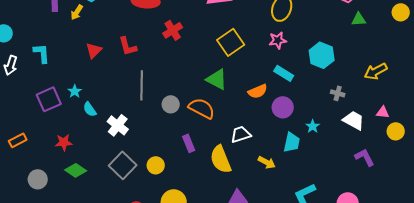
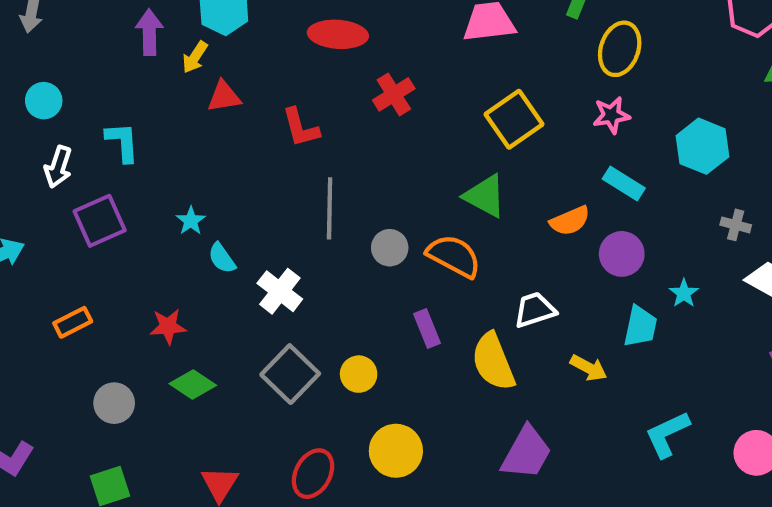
red triangle: (94, 50) -> (224, 96), moved, turned 36
purple square: (49, 99) -> (100, 221), moved

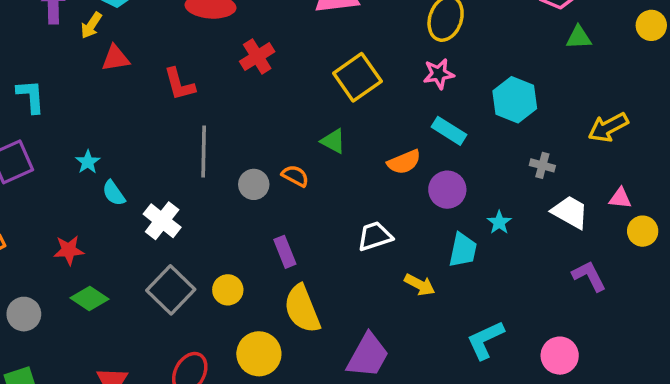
green triangle: (485, 196) -> (333, 141), size x0.7
orange semicircle: (454, 256) -> (295, 176), moved, size x0.6
yellow semicircle: (493, 362) -> (302, 309), moved

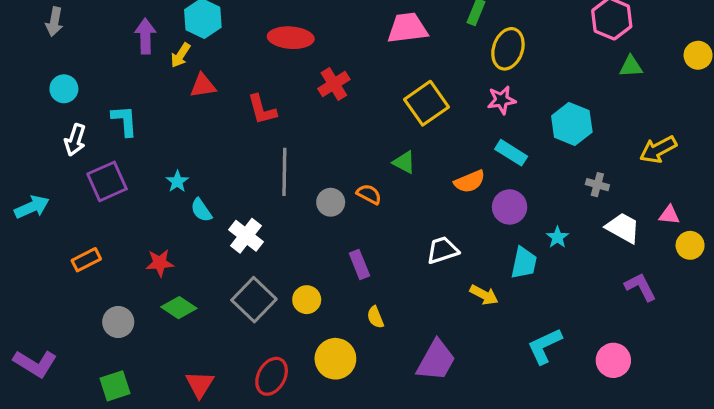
yellow semicircle: (302, 309) -> (375, 317), size x0.5

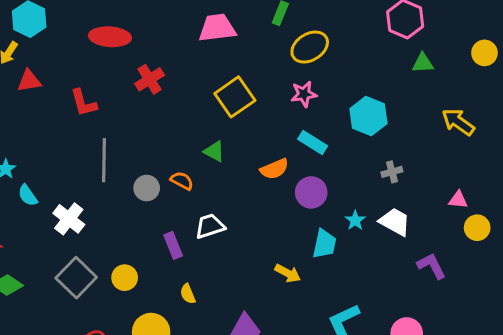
yellow ellipse: (508, 49) -> (310, 47), turned 39
yellow arrow: (658, 149) -> (458, 122), moved, turned 64
gray cross: (597, 185) -> (392, 172), turned -30
white trapezoid: (623, 228) -> (395, 222), moved
white trapezoid: (442, 250) -> (210, 226), moved

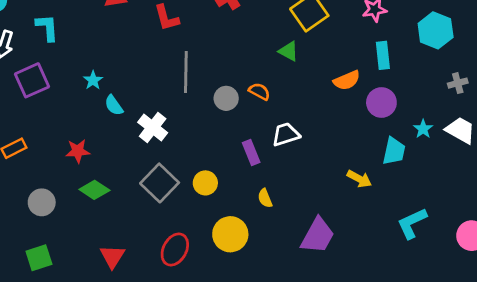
cyan rectangle: (313, 143) -> (383, 55), turned 52
green triangle: (214, 151) -> (289, 51), moved

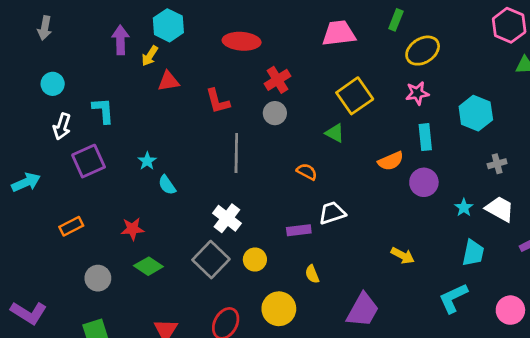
gray circle: (226, 98) -> (275, 113), moved
white cross: (153, 127) -> (227, 218), moved
cyan trapezoid: (394, 151) -> (473, 253), moved
purple rectangle: (251, 152) -> (299, 230), turned -75

